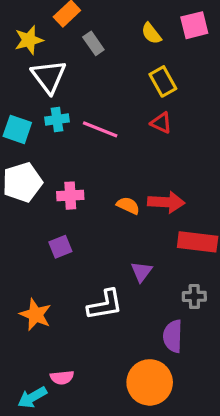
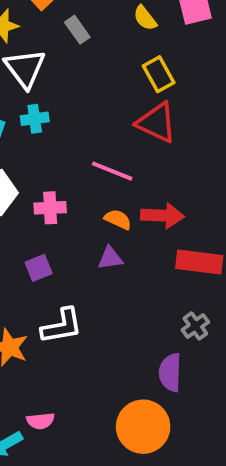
red triangle: (161, 123) -> (157, 123), size x1.6
pink line: (100, 129) -> (112, 171), moved
purple triangle: (141, 272) -> (110, 258), moved, turned 45
gray cross: (194, 296) -> (195, 326), turned -35
white L-shape: (105, 305) -> (62, 326), moved

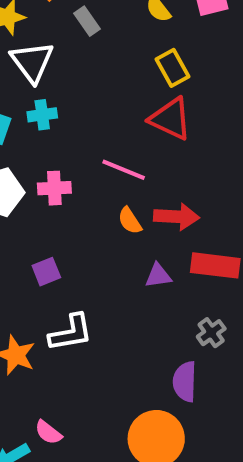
pink cross: (50, 208) -> (54, 188), moved
orange semicircle: (118, 219) -> (130, 221), turned -148
purple triangle: (110, 258) -> (158, 276), moved
pink semicircle: (40, 421) -> (48, 432), turned 44

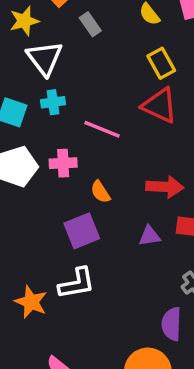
pink line: (124, 170) -> (102, 129), moved
orange semicircle: (130, 221) -> (100, 192), moved
purple square: (46, 272) -> (82, 231), moved, size x1.5

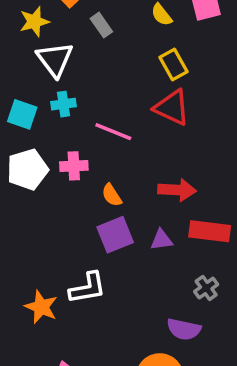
purple square: (82, 231) -> (115, 235), moved
purple semicircle: (171, 324) -> (184, 329), turned -80

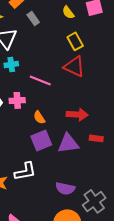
red rectangle: (210, 231) -> (96, 138), size x0.6
purple triangle: (161, 240) -> (68, 143), size x1.6
gray cross: (206, 288) -> (94, 201), moved, size x1.6
purple semicircle: (184, 329) -> (65, 188), moved

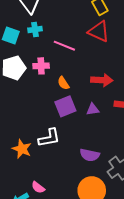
purple triangle: (68, 143) -> (93, 109), size x0.6

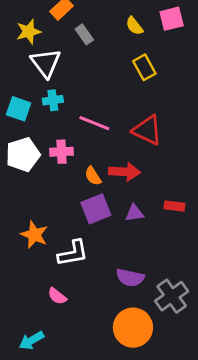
red triangle: (99, 31) -> (147, 130), moved
red arrow: (102, 80) -> (124, 172), moved
orange star: (22, 149) -> (34, 235), moved
pink semicircle: (38, 187) -> (57, 296), moved

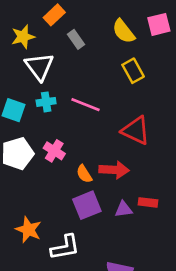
yellow semicircle: (134, 26) -> (124, 31), size x1.4
pink line: (94, 123) -> (86, 105), moved
pink cross: (61, 152) -> (54, 151), turned 35
red rectangle: (174, 206) -> (148, 202), moved

